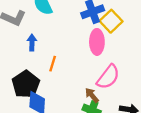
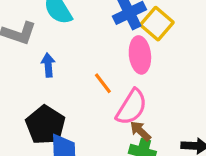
orange line: (53, 64) -> (103, 83), moved, turned -49
pink semicircle: (108, 77) -> (132, 107), moved

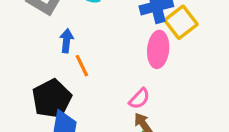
orange line: (103, 83) -> (82, 66), moved
pink semicircle: (132, 107) -> (139, 99), size x0.6

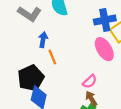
pink ellipse: (158, 49) -> (104, 49), turned -40

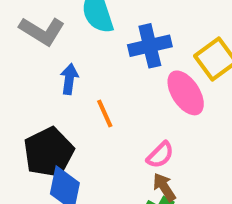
blue cross: (105, 20) -> (150, 46), moved
orange line: (52, 57) -> (105, 114), moved

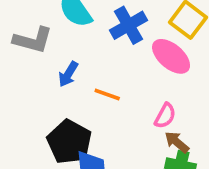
blue arrow: (69, 79) -> (68, 74), turned -140
orange line: (105, 114) -> (107, 95), turned -30

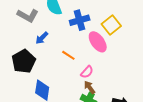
orange line: (107, 95) -> (68, 55), moved
black pentagon: (69, 142) -> (24, 61), moved

